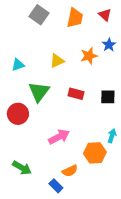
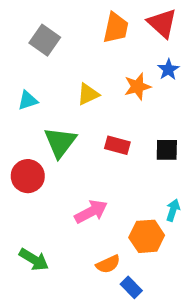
gray square: (39, 15) -> (45, 40), moved
red triangle: (105, 15) -> (162, 23), size x1.5
blue rectangle: (56, 186) -> (131, 287), moved

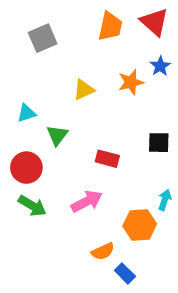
gray square: (45, 40) -> (43, 38), turned 32
cyan triangle: (28, 100) -> (26, 113), moved
green triangle: (60, 142) -> (57, 135), size x0.7
red rectangle: (117, 145) -> (107, 159), moved
green arrow: (34, 260) -> (32, 206), moved

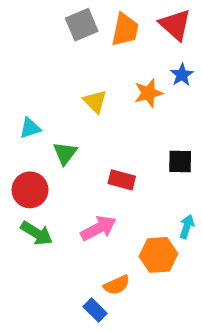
gray square: (43, 38) -> (82, 25), moved
yellow triangle: (84, 90) -> (95, 101), turned -50
blue rectangle: (125, 273) -> (95, 310), moved

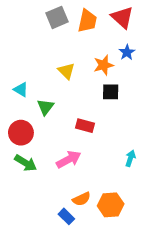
cyan triangle: (30, 128) -> (21, 90), turned 49
black square: (180, 162) -> (111, 92), moved
orange hexagon: (158, 255) -> (111, 205), moved

